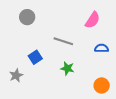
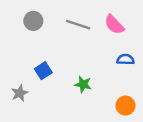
pink semicircle: (93, 20) -> (114, 25), turned 102
gray line: (63, 41) -> (78, 25), moved

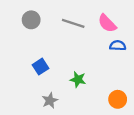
blue semicircle: (125, 59) -> (118, 46), moved
gray star: (20, 93) -> (50, 100), moved

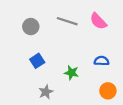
gray circle: (31, 20) -> (31, 27), moved
blue semicircle: (118, 46) -> (102, 61), moved

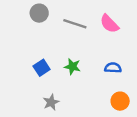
gray circle: (31, 27) -> (39, 13), moved
green star: (71, 73) -> (72, 67), moved

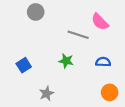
gray line: (75, 24) -> (78, 35), moved
blue square: (42, 68) -> (24, 65), moved

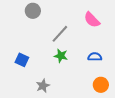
gray line: (78, 35) -> (60, 34), moved, turned -66
blue square: (24, 65) -> (22, 60), turned -32

